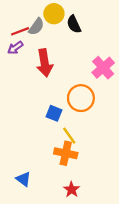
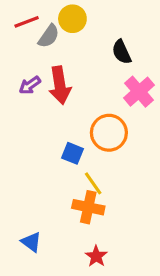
black semicircle: (74, 24) -> (122, 52), moved
red line: (20, 31) -> (27, 22), moved
purple arrow: (15, 48) -> (30, 85), moved

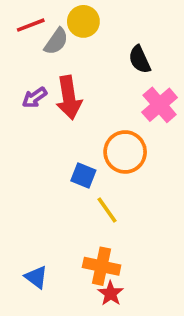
orange cross: (88, 207) -> (102, 266), moved

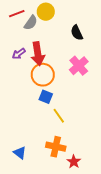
pink cross: (160, 105) -> (79, 66), moved
orange circle: (125, 152) -> (43, 75), moved
red star: (111, 293) -> (74, 162), moved

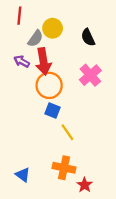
yellow circle: (46, 12) -> (53, 28), moved
red line: (17, 14) -> (19, 16), turned -63
gray semicircle: (31, 23) -> (35, 39), moved
purple arrow: (19, 54) -> (22, 61), turned 64

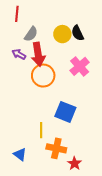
yellow circle: (53, 28) -> (62, 34), moved
blue square: (53, 111) -> (65, 112), moved, size x1.5
yellow line: (67, 132) -> (41, 130), moved, turned 35

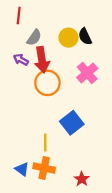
blue square: (65, 112) -> (72, 123), turned 30
orange cross: (56, 148) -> (44, 168), moved

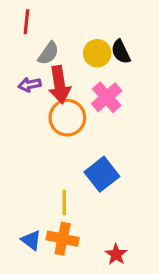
purple arrow: (21, 60) -> (30, 85), turned -40
pink cross: (87, 73) -> (107, 97), moved

